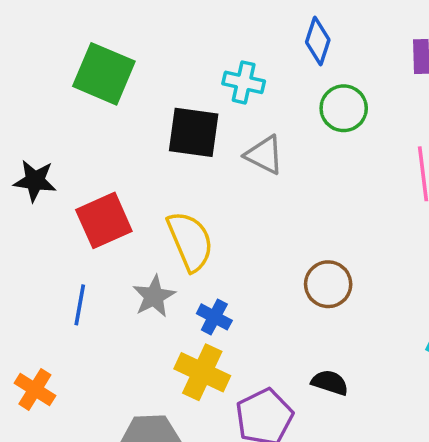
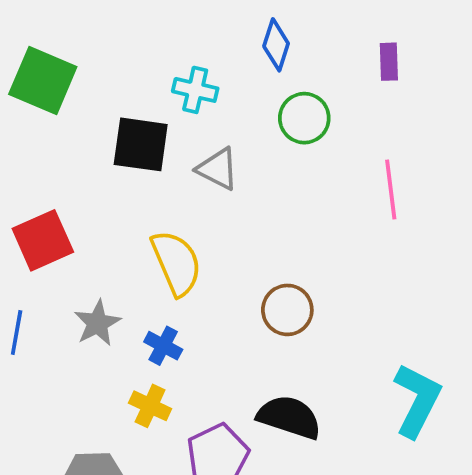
yellow semicircle: (190, 241) -> (176, 263), moved
yellow cross: (202, 372) -> (150, 406), size x0.7
black semicircle: (330, 383) -> (289, 417), size x1.6

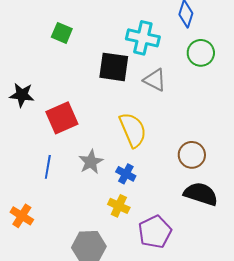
green square: (43, 81) -> (62, 33), size x0.6
cyan cross: (195, 90) -> (143, 38), size x1.4
black semicircle: (289, 417) -> (201, 194), moved

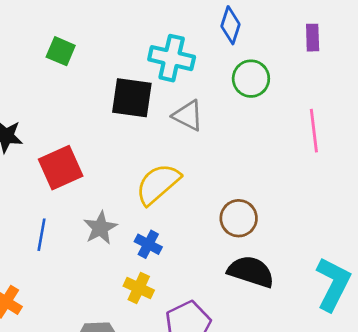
yellow semicircle: (133, 130) -> (158, 184), turned -108

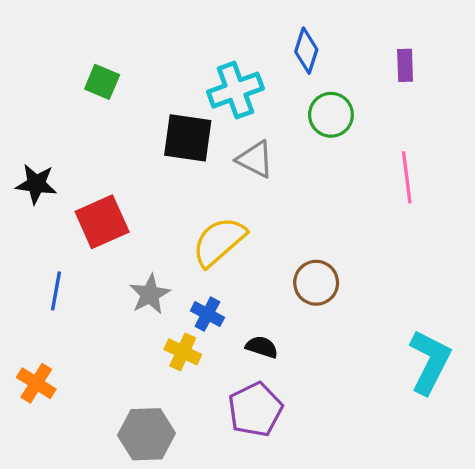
cyan cross: (172, 58) -> (235, 90), turned -33
blue line: (41, 235) -> (56, 291), moved
black semicircle: (251, 272) -> (262, 347), moved, size x0.6
yellow cross: (139, 288) -> (183, 352), moved

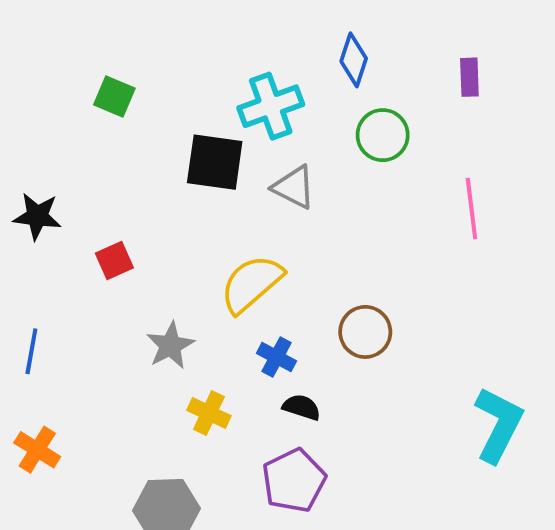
red square: (102, 222) -> (114, 261), size x0.6
blue line: (56, 291) -> (31, 351), moved
blue cross: (207, 314) -> (276, 357), moved

